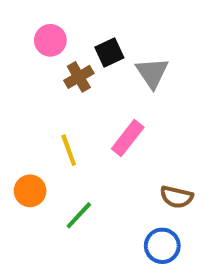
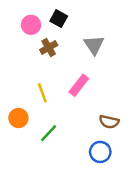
black square: (109, 53) -> (59, 19), moved, turned -36

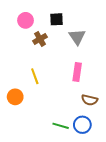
black square: (59, 19) -> (57, 19), moved, turned -32
pink rectangle: (79, 85) -> (77, 72), moved, turned -30
green line: (49, 133) -> (61, 126), moved, turned 63

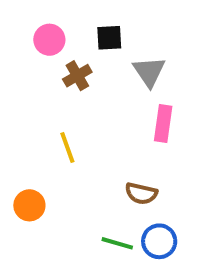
pink rectangle: (77, 72) -> (163, 124), moved
orange circle: (15, 97) -> (29, 205), moved
brown semicircle: (90, 100) -> (141, 193), moved

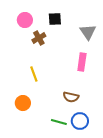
gray triangle: (149, 72) -> (88, 32), moved
orange circle: (29, 205) -> (23, 103), moved

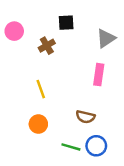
pink circle: (25, 20) -> (14, 31), moved
gray triangle: (88, 32) -> (106, 38), turned 30
orange circle: (23, 103) -> (38, 124), moved

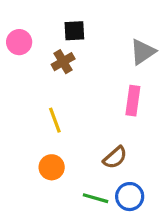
black square: (66, 23) -> (74, 31), moved
brown semicircle: (85, 117) -> (115, 158), turned -54

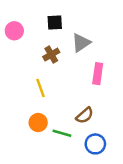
gray triangle: (143, 52) -> (81, 43), moved
brown cross: (63, 62) -> (51, 55), moved
green line: (96, 198) -> (62, 133), moved

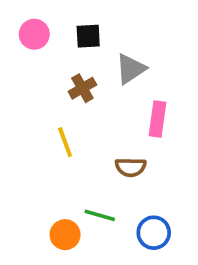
pink circle: (14, 31) -> (34, 34), moved
brown semicircle: (85, 115) -> (131, 167), moved, turned 42
orange circle: (38, 123) -> (65, 235), moved

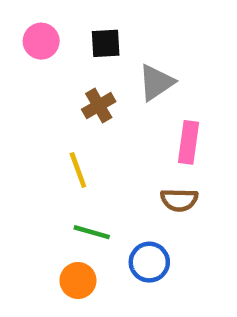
brown semicircle: (131, 167) -> (179, 200), moved
green line: (100, 215) -> (92, 232), moved
blue circle: (154, 233) -> (149, 262), moved

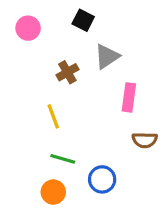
black square: (106, 43) -> (83, 20), moved, turned 30
brown semicircle: (179, 200) -> (145, 140), moved

